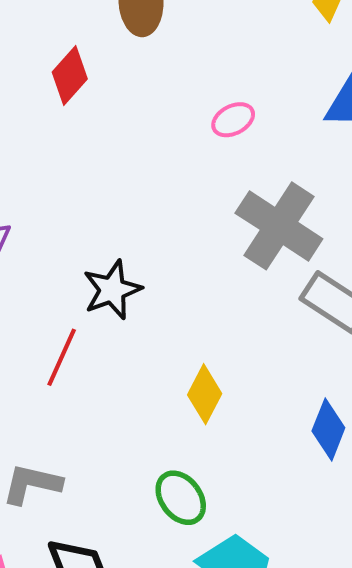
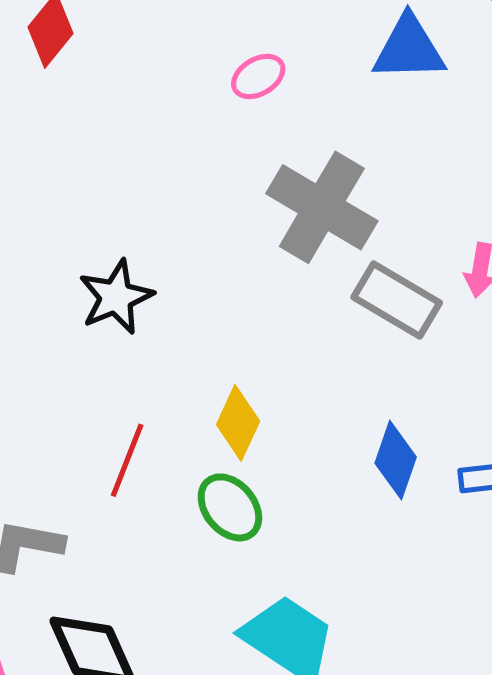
red line: (62, 357) -> (127, 460), moved
green ellipse: (181, 498) -> (230, 507), moved

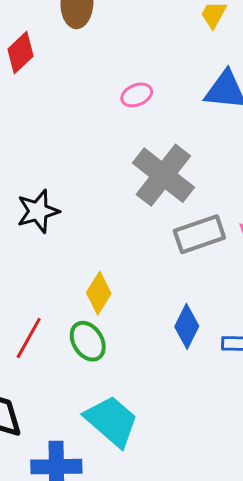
gray rectangle: (397, 300) -> (199, 234), turned -57
red line: (127, 460) -> (29, 338), moved

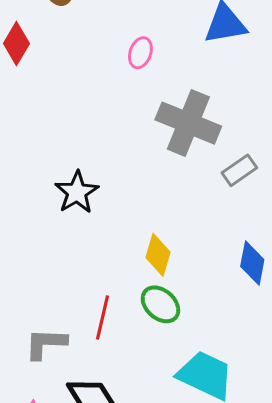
pink ellipse: (137, 95) -> (140, 53), turned -32
gray rectangle: (199, 234) -> (239, 170), size x0.7

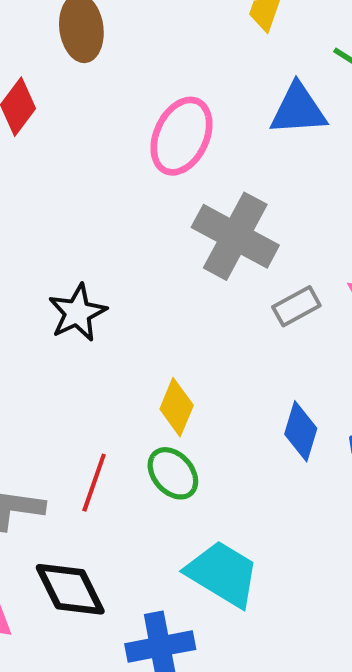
pink ellipse: (140, 53) -> (181, 136), size x1.8

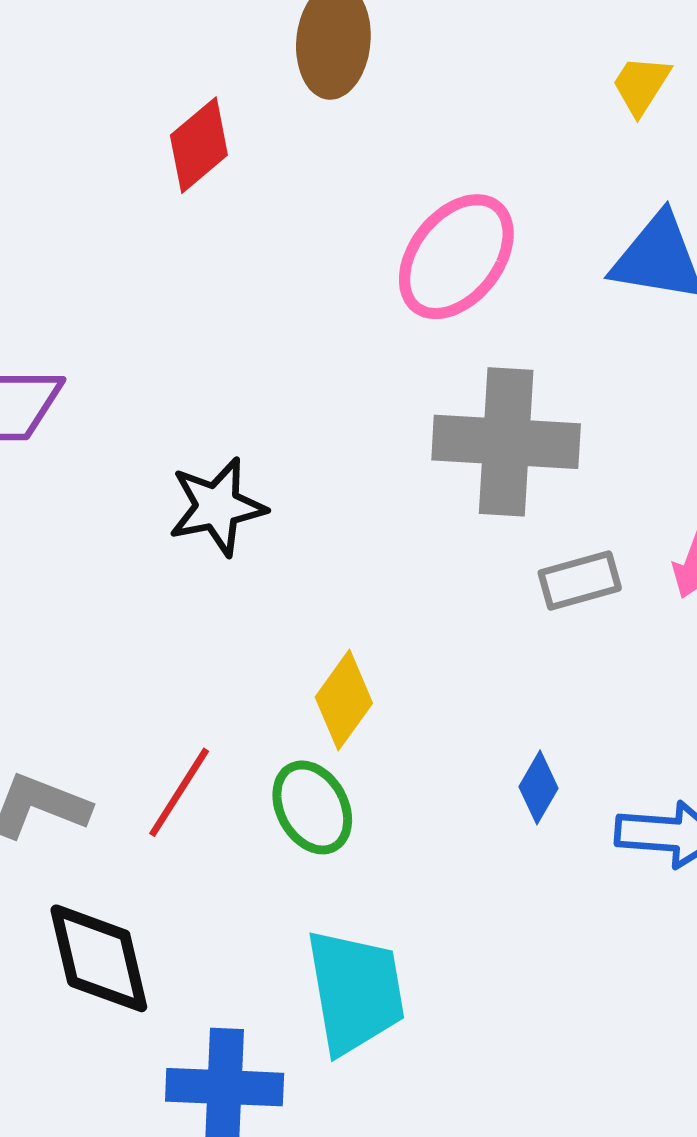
gray cross: (235, 236) -> (506, 442), turned -38
blue diamond: (301, 431) -> (539, 787), size x0.7
cyan trapezoid: (223, 574) -> (355, 992), turned 36

